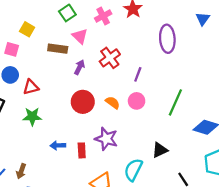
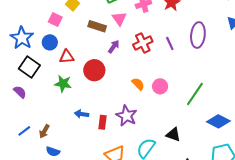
purple line: (138, 74) -> (170, 44), moved, turned -56
red circle: (83, 102) -> (94, 70), moved
black triangle: (160, 150) -> (173, 135), turned 35

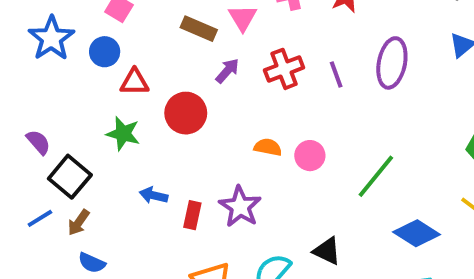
black square: (29, 67) -> (70, 177), moved
orange semicircle: (138, 84) -> (268, 147), turned -40

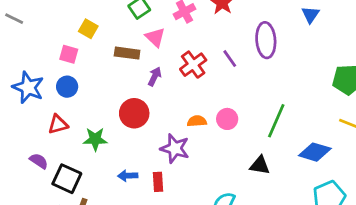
red triangle: (134, 82) -> (58, 124), moved
purple star: (240, 207) -> (175, 148), moved
black triangle: (327, 251) -> (260, 165), moved

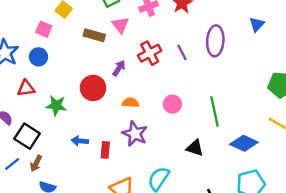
purple arrow: (155, 76) -> (119, 68), moved
orange semicircle: (197, 121) -> (130, 103), moved
green line: (276, 121) -> (214, 112), turned -44
purple star: (175, 148) -> (135, 134), moved

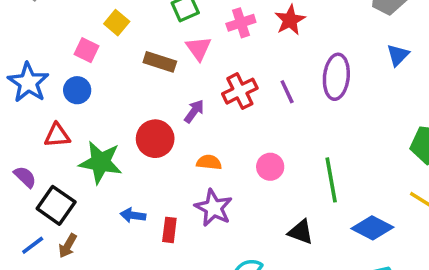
green star: (56, 106) -> (101, 162), size x1.4

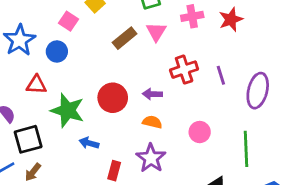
brown rectangle: (160, 62) -> (125, 38), turned -65
purple ellipse: (336, 77) -> (258, 91), moved
purple arrow: (194, 111) -> (152, 94), moved, turned -132
black square: (56, 205) -> (28, 139), turned 32
blue arrow: (133, 215) -> (89, 143), moved

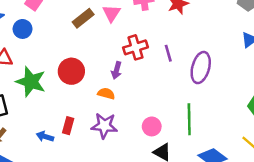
purple arrow: (152, 94) -> (117, 70), moved, turned -77
pink circle: (200, 132) -> (152, 126), moved
blue arrow: (89, 143) -> (45, 137), moved
purple star: (151, 158) -> (104, 126), turned -30
red rectangle: (114, 171) -> (68, 126), moved

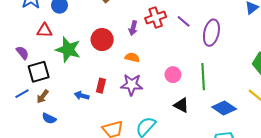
purple line: (168, 53) -> (184, 21), turned -32
purple arrow: (117, 70) -> (133, 28), moved
pink circle: (152, 126) -> (173, 75), moved

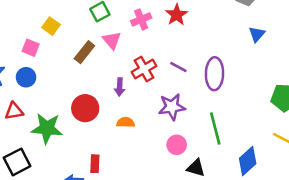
pink circle: (173, 75) -> (177, 145), moved
purple star: (132, 85) -> (172, 107), moved
blue diamond: (224, 108) -> (248, 161), turned -65

